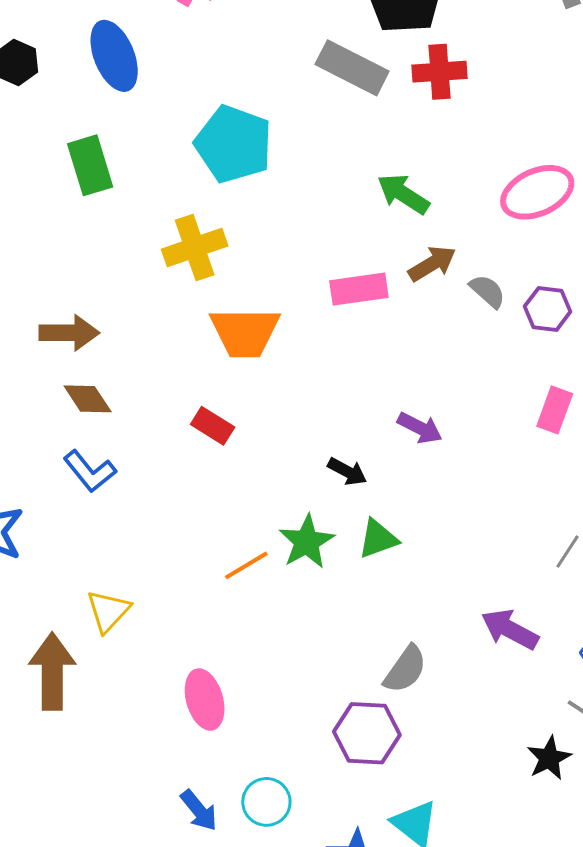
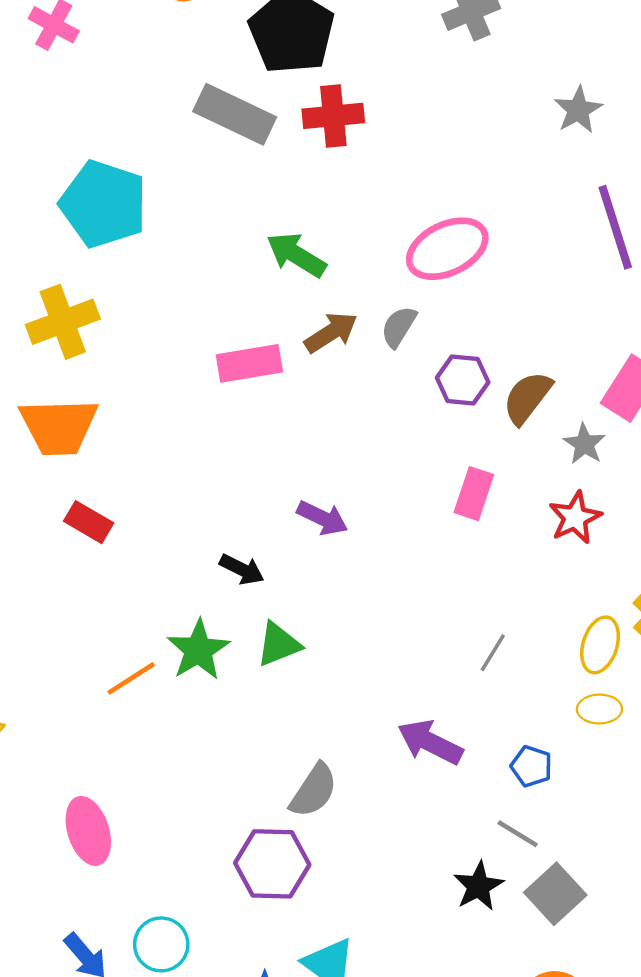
gray semicircle: (488, 291) -> (399, 327), moved, turned -99
orange trapezoid: (245, 332) -> (59, 427), moved

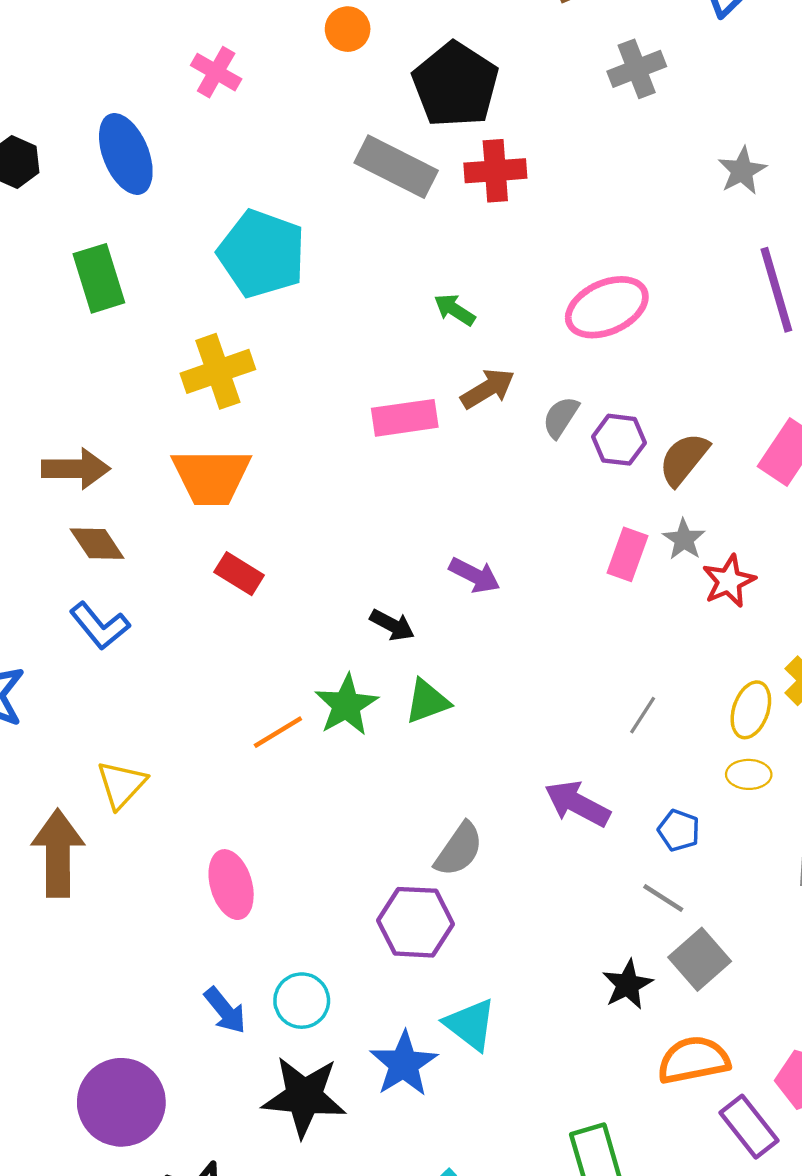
green arrow: (296, 255) -> (455, 310), size x0.7
gray semicircle: (399, 327) -> (561, 417), moved
gray star: (584, 444) -> (684, 539), moved
black star: (478, 886) -> (628, 985), moved

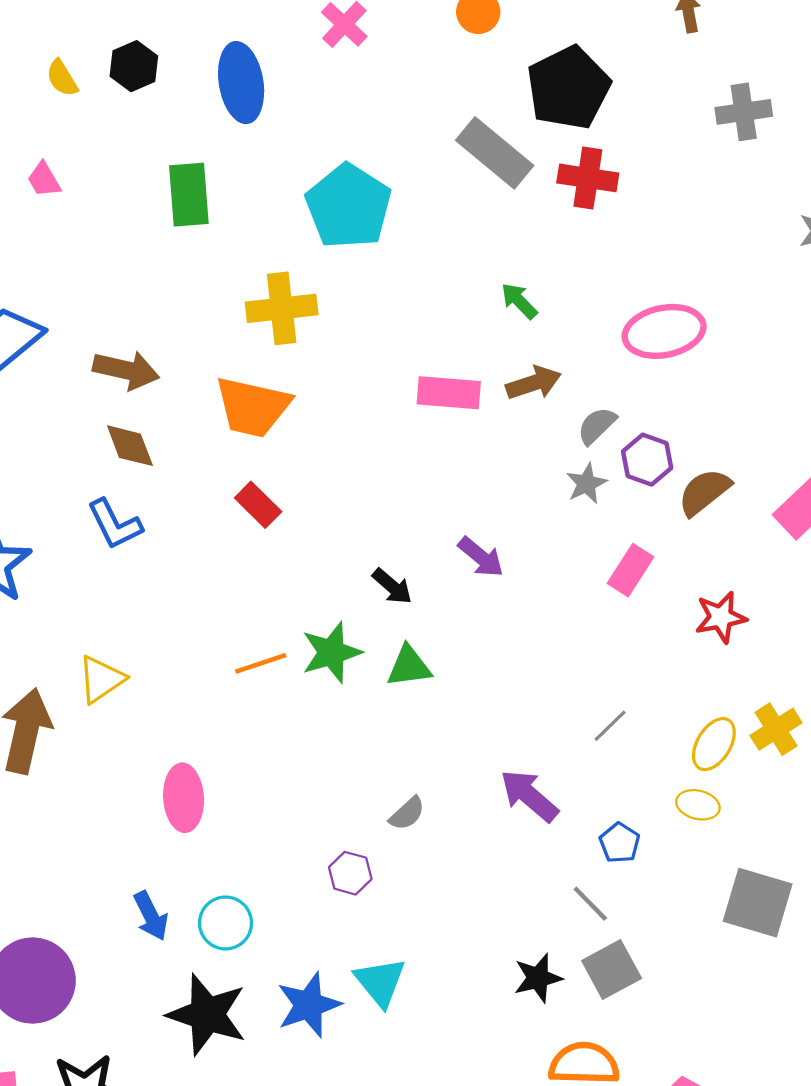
gray star: (684, 539) -> (586, 484), moved
gray semicircle: (459, 849) -> (407, 814), size x0.7
purple hexagon: (415, 922) -> (350, 873), size x0.6

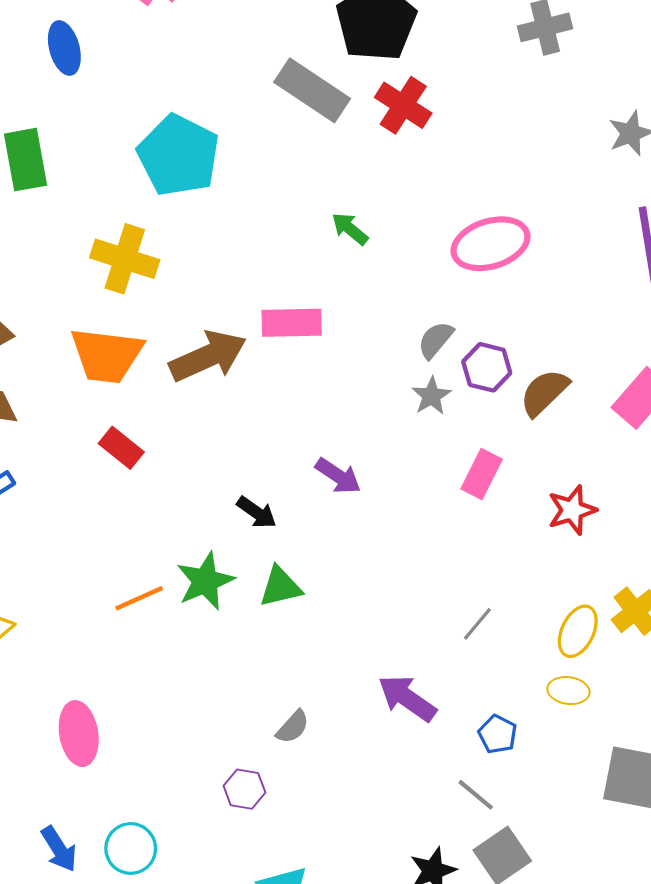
blue ellipse: (241, 83) -> (64, 48), size x0.7
red cross: (588, 178) -> (403, 105), turned 30
yellow cross: (282, 308) -> (125, 259), turned 30
brown arrow: (534, 383) -> (208, 356), moved, size x1.5

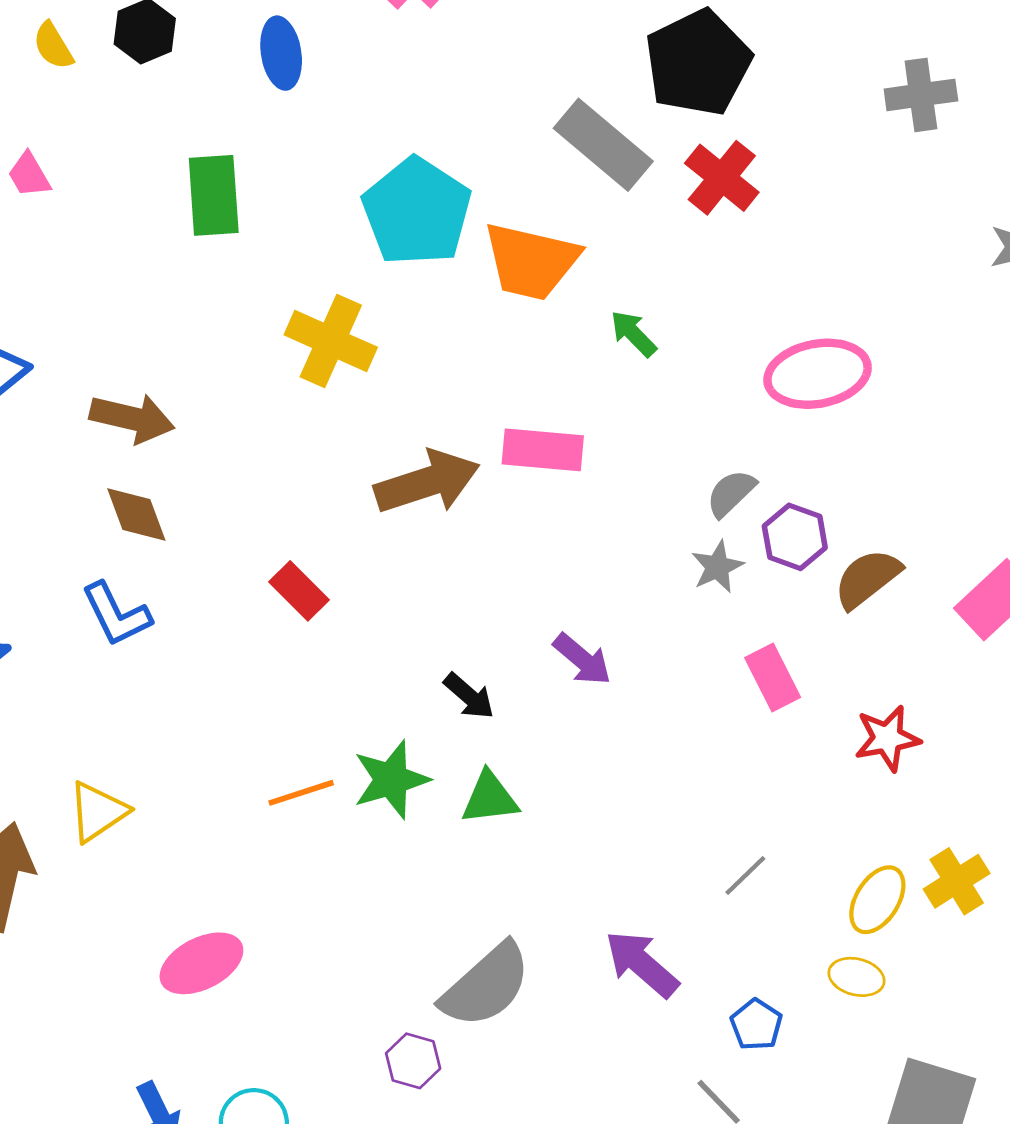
orange trapezoid: (107, 355) -> (531, 261), moved
pink rectangle: (482, 474) -> (773, 677), turned -60
gray semicircle: (293, 727) -> (486, 985), size x2.0
pink ellipse: (79, 734) -> (201, 963), turned 66

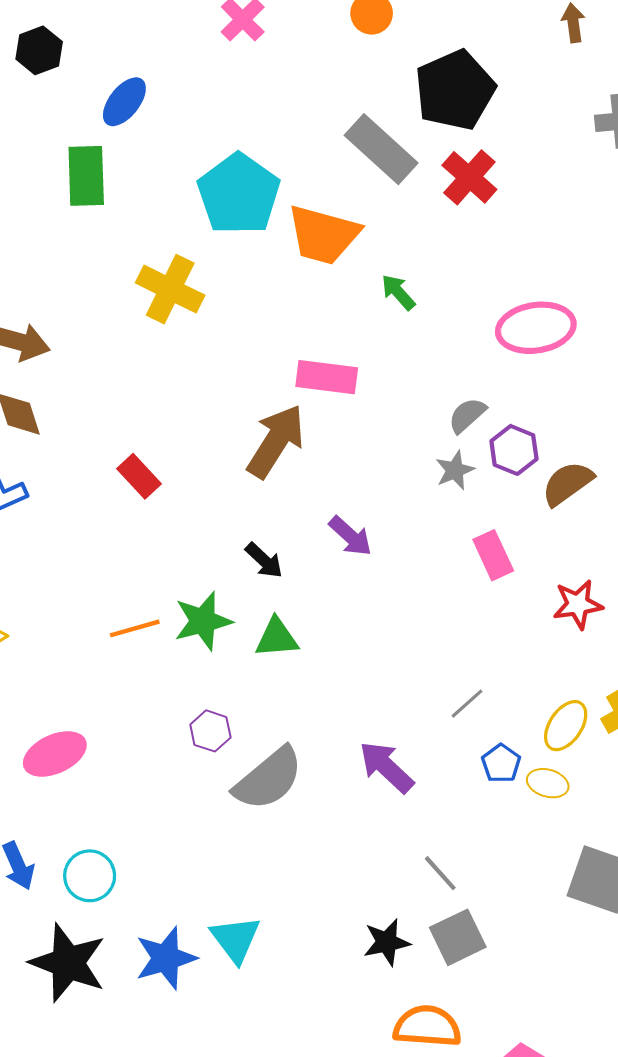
blue ellipse: (281, 53) -> (124, 102), moved, turned 45
brown arrow: (427, 482) -> (276, 441), moved, turned -42
blue pentagon: (756, 1025) -> (501, 763), moved
purple hexagon: (413, 1061) -> (210, 731), moved

